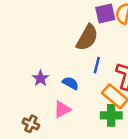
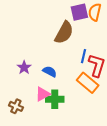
blue line: (97, 65) -> (83, 56), moved
green cross: (111, 115) -> (55, 99), moved

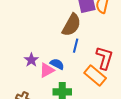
blue line: (83, 56) -> (76, 46), moved
pink triangle: (43, 94) -> (47, 70), moved

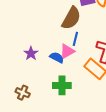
pink triangle: (47, 70) -> (67, 51), moved

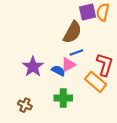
blue line: (75, 39) -> (76, 52), turned 56
purple star: (31, 53) -> (33, 67), size x1.5

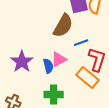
blue line: (76, 52) -> (81, 43), moved
blue semicircle: (58, 71) -> (48, 66), turned 48

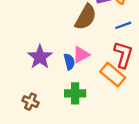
blue line: (81, 43) -> (123, 25), moved

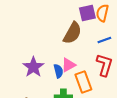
orange rectangle: (113, 75) -> (83, 82), moved, turned 30

